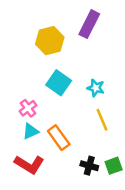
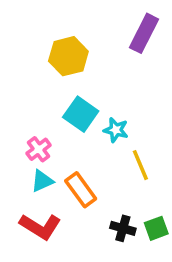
purple rectangle: (89, 24) -> (144, 33), moved
cyan star: (96, 88) -> (116, 130), moved

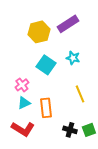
purple rectangle: (144, 33) -> (68, 24), moved, turned 30
cyan star: (116, 130) -> (73, 58), moved
orange rectangle: (81, 190) -> (46, 108), turned 30

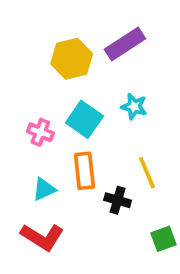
pink cross: (22, 85) -> (40, 132), moved, turned -32
orange rectangle: (46, 108) -> (84, 171), moved
black cross: (70, 130) -> (118, 200), moved

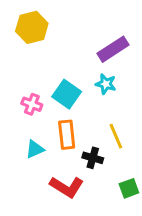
purple rectangle: (125, 44) -> (113, 49), moved
yellow hexagon: (72, 59) -> (32, 27), moved
red L-shape: (42, 237) -> (67, 187), moved

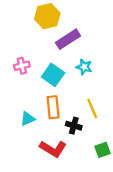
yellow hexagon: (32, 27) -> (47, 16), moved
purple rectangle: (113, 49) -> (68, 39), moved
pink cross: (32, 104) -> (22, 66), moved, turned -35

